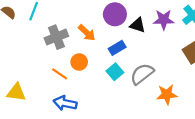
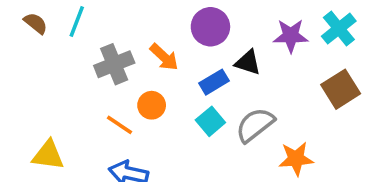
black triangle: (138, 25) -> (248, 62), moved

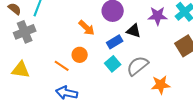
gray cross: (114, 64) -> (25, 32), moved
yellow triangle: (48, 155) -> (21, 70), moved

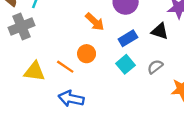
black triangle: (134, 31) -> (160, 31), moved
gray semicircle: (138, 66) -> (155, 67), size x0.6
yellow triangle: (21, 70) -> (34, 71), moved

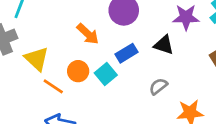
cyan square: (126, 64) -> (106, 74), moved
yellow triangle: (34, 71) -> (37, 59), moved, turned 35

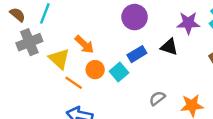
orange arrow: (88, 34) -> (84, 45), moved
gray semicircle: (158, 86) -> (157, 98), moved

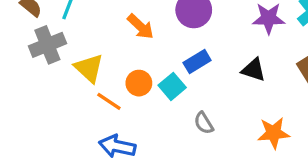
orange arrow: (84, 45) -> (141, 27), moved
black triangle: (169, 47) -> (254, 70), moved
gray semicircle: (157, 98) -> (204, 123), moved, turned -84

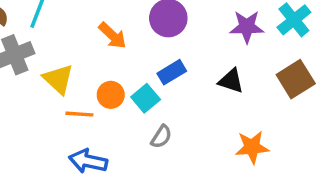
orange line: (109, 101) -> (79, 114), turned -30
gray semicircle: (204, 123) -> (161, 137), moved, turned -115

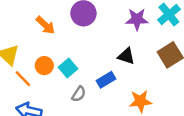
blue rectangle: (172, 72) -> (106, 80), moved
orange line: (79, 114) -> (23, 79), turned 42

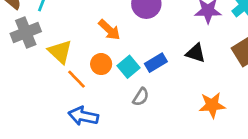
orange arrow: (45, 25) -> (109, 30), moved
blue rectangle: (106, 80) -> (156, 63), moved

